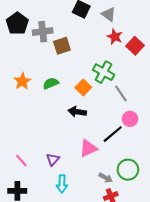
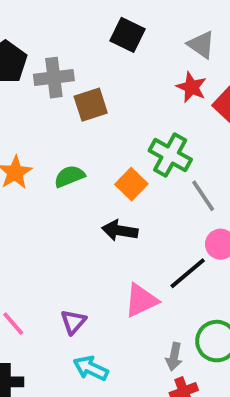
gray triangle: (109, 14) -> (201, 45), moved
gray arrow: (106, 178) -> (174, 357), turned 72
cyan arrow: (62, 184) -> (91, 368), turned 114

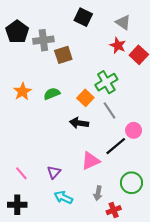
green cross: (170, 155) -> (106, 82), turned 30
gray line: (203, 196) -> (109, 110), moved
gray arrow: (174, 357) -> (98, 193), moved

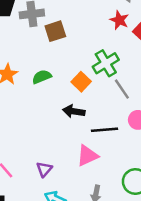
gray line: (109, 110) -> (122, 89), moved
black line: (116, 146) -> (105, 130), moved, turned 35

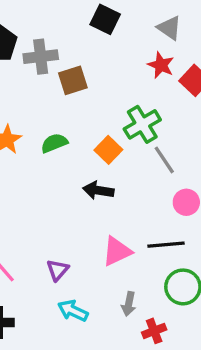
black line: (105, 130) -> (166, 245), moved

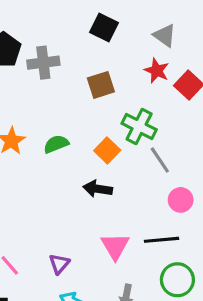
brown square: (73, 80) -> (101, 85), moved
green cross: (142, 124) -> (139, 126), turned -32
pink triangle: (117, 251) -> (115, 246), turned -36

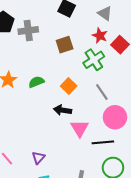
green cross: (139, 126) -> (94, 60), moved, turned 30
pink circle: (181, 200) -> (115, 117), size x1.5
pink triangle: (115, 246) -> (80, 128), moved

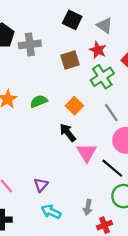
gray triangle: (105, 13) -> (105, 25), moved
red star: (100, 36) -> (98, 50), moved
black arrow: (63, 110) -> (68, 133), turned 42
black line: (103, 142) -> (112, 168), turned 45

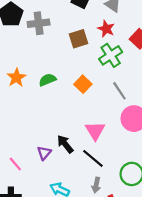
black arrow: (68, 133) -> (65, 144), moved
black line: (112, 168) -> (93, 158), moved
purple triangle: (41, 185) -> (44, 153), moved

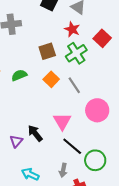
brown square: (78, 39) -> (47, 51), moved
gray line: (119, 91) -> (74, 85), moved
black line: (93, 158) -> (72, 146), moved

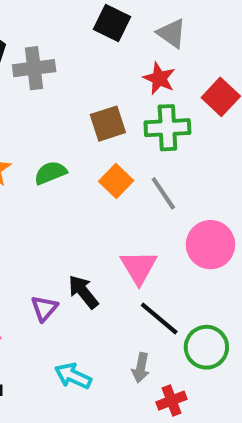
green cross: (76, 53) -> (167, 128), turned 30

